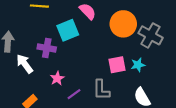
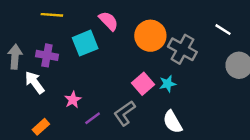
purple cross: (47, 48) -> (47, 55), moved
pink square: (117, 65) -> (143, 84), turned -30
gray L-shape: (101, 90) -> (125, 113), turned 55

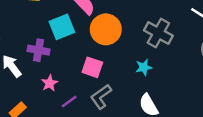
orange circle: (150, 36) -> (106, 29), moved
purple cross: (47, 55) -> (39, 50), moved
pink square: (143, 84) -> (92, 67), moved, turned -30

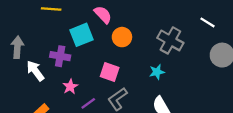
orange circle: (106, 29) -> (122, 37), size x0.7

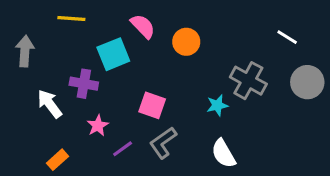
orange circle: (122, 37) -> (186, 42), moved
gray cross: (170, 40) -> (248, 81), moved
gray arrow: (17, 47) -> (25, 51), moved

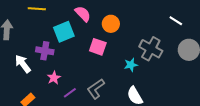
pink square: (152, 105) -> (98, 47), moved

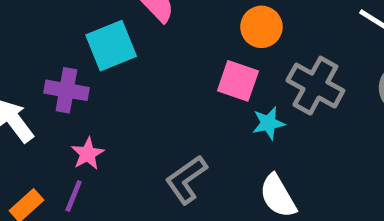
orange circle: (111, 24) -> (261, 27), moved
pink square: (98, 47) -> (238, 81), moved
purple line: (70, 93) -> (74, 196), moved, turned -32

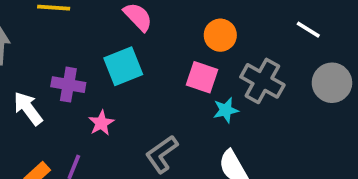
cyan square: (111, 46) -> (123, 66), moved
pink star: (88, 154) -> (101, 123), moved

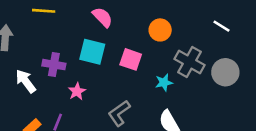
cyan square: (123, 66) -> (92, 52), turned 36
pink square: (202, 77) -> (131, 59), moved
gray circle: (332, 83) -> (225, 72), moved

